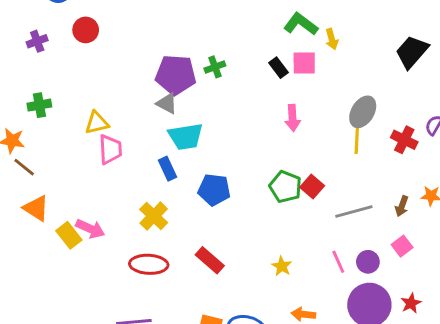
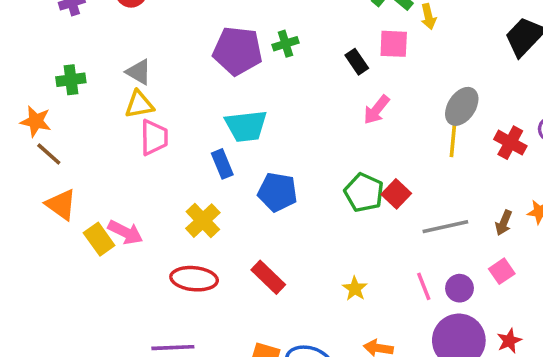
black rectangle: (279, 68) -> (357, 62), moved
gray triangle: (167, 103) -> (139, 72), moved
pink arrow: (293, 118) -> (376, 110), turned 40

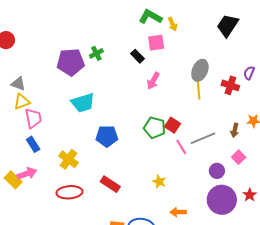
blue rectangle: (222, 164) -> (33, 144), moved
pink arrow: (125, 232) -> (27, 174), turned -36
pink line: (424, 286) -> (181, 147), moved

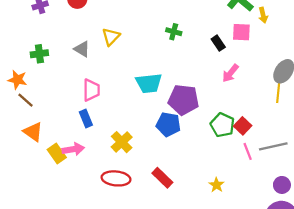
green cross: (96, 53) -> (174, 32), turned 32
purple pentagon: (71, 62) -> (183, 100), moved
yellow triangle: (22, 102) -> (111, 37), moved, turned -36

